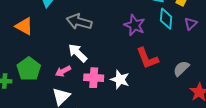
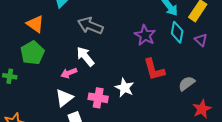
purple triangle: (191, 24) -> (201, 40), turned -40
green pentagon: (29, 69) -> (32, 53), moved
pink cross: (94, 78) -> (98, 98), moved

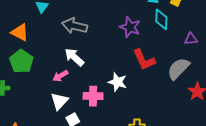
purple triangle: (201, 40) -> (191, 39), moved, turned -40
gray semicircle: (187, 83) -> (178, 69), size x1.4

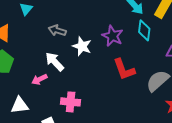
gray arrow: (74, 26) -> (57, 30), size x0.7
white star: (118, 82) -> (82, 46), moved
white triangle: (59, 101) -> (20, 105), moved, turned 36

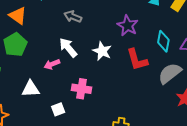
cyan diamond: (144, 30) -> (163, 41), moved
white star: (82, 46) -> (102, 51), moved

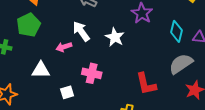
red L-shape: (137, 60) -> (146, 84), moved

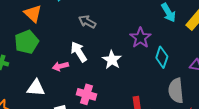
cyan diamond: (177, 31) -> (162, 57), moved
gray semicircle: (181, 64) -> (176, 91), turned -65

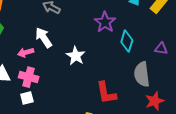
white star: (112, 60) -> (76, 56), moved
pink cross: (86, 94) -> (29, 77), moved

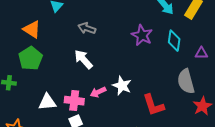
cyan diamond: (127, 41) -> (174, 41), moved
pink arrow: (26, 52) -> (98, 92), moved
white star: (76, 56) -> (122, 86), moved

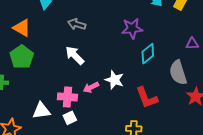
purple star: (142, 35) -> (132, 29), turned -30
cyan diamond: (174, 41) -> (148, 54), moved, turned 45
white triangle: (47, 102) -> (41, 111), moved

